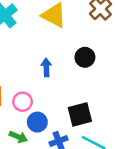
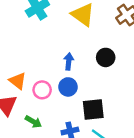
blue circle: (37, 122) -> (68, 87), moved

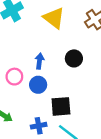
pink circle: (42, 90) -> (14, 77), moved

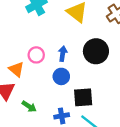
black circle: (74, 58) -> (96, 51), size x1.5
pink circle: (14, 77) -> (36, 55), moved

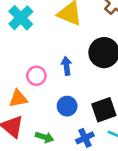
orange triangle: (16, 69) -> (18, 99), turned -35
blue circle: (61, 76) -> (67, 106), moved

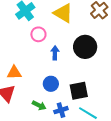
pink circle: (36, 76) -> (38, 34), moved
green arrow: (45, 137) -> (39, 105), moved

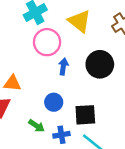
pink circle: (38, 34) -> (47, 42), size x1.5

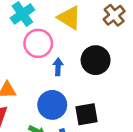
blue circle: (54, 102) -> (52, 105), size x1.5

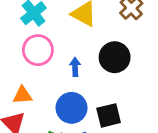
pink circle: (38, 43) -> (38, 50), moved

